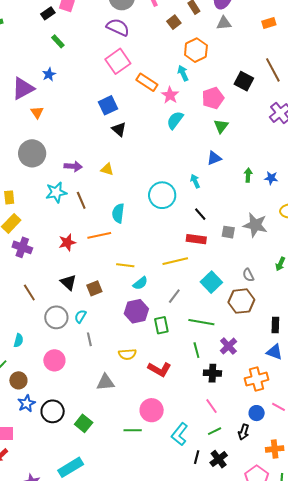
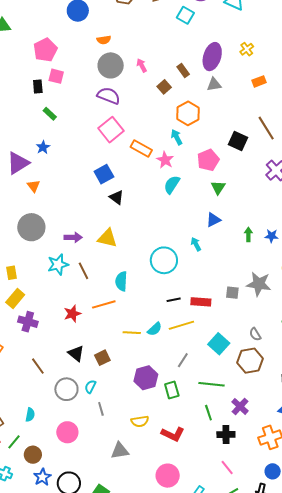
black rectangle: (48, 13) -> (38, 86), turned -56
yellow triangle: (107, 169) -> (107, 238), size x1.5
black line: (200, 214) -> (174, 300), moved, turned -56
cyan semicircle: (140, 283) -> (155, 329), moved

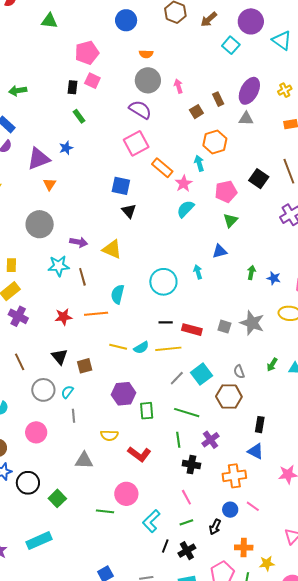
blue square: (104, 174) -> (121, 186), turned 30
gray line: (183, 360) -> (177, 378), moved

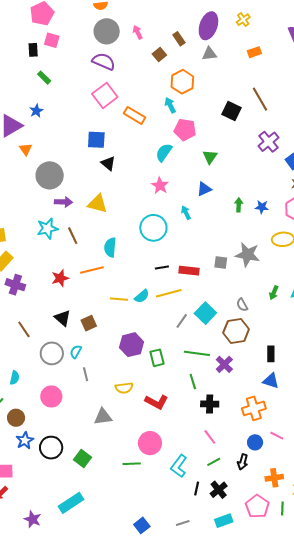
pink star: (184, 183) -> (160, 186), moved
pink pentagon: (226, 192) -> (185, 130), moved, turned 30
gray circle: (40, 224) -> (50, 175), moved
purple cross: (211, 440) -> (224, 364), moved

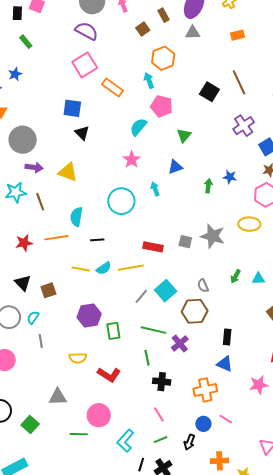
blue star: (262, 207) -> (230, 177), moved
black line: (162, 268) -> (97, 240), moved
gray triangle: (103, 417) -> (58, 397), moved

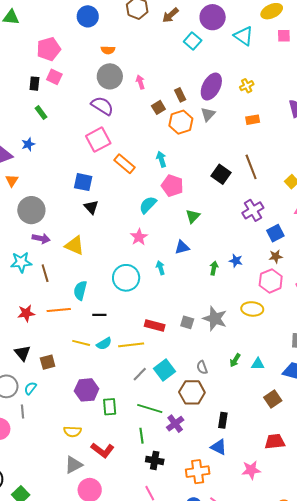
gray triangle: (193, 33) -> (208, 114), turned -49
orange hexagon: (163, 58) -> (181, 122), moved
gray line: (41, 341) -> (23, 411), moved
gray triangle: (58, 397) -> (74, 465), moved, turned -30

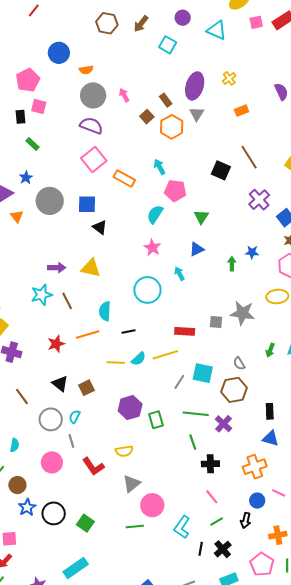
blue circle: (88, 16) -> (59, 53), moved
purple circle: (213, 17) -> (183, 18), size x0.6
gray circle: (31, 210) -> (50, 201), moved
cyan square: (164, 370) -> (203, 373), turned -30
red L-shape: (102, 450) -> (93, 466), moved, turned 30

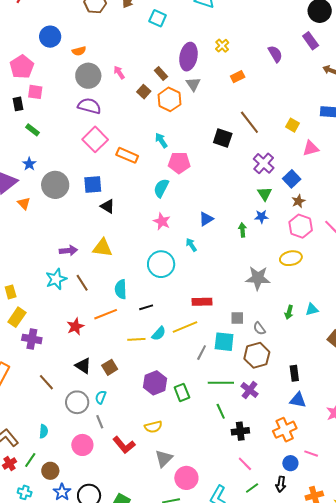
green triangle: (201, 217) -> (265, 194), moved
gray square: (216, 322) -> (237, 318), moved

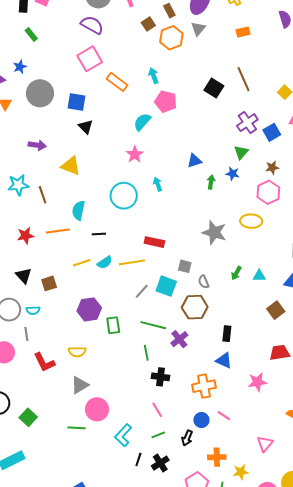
blue square: (292, 179) -> (272, 132), moved
blue triangle: (206, 219) -> (194, 161), moved
purple arrow: (68, 251) -> (37, 145), moved
yellow line: (136, 339) -> (82, 263), turned -30
cyan semicircle: (101, 397) -> (33, 310), turned -128

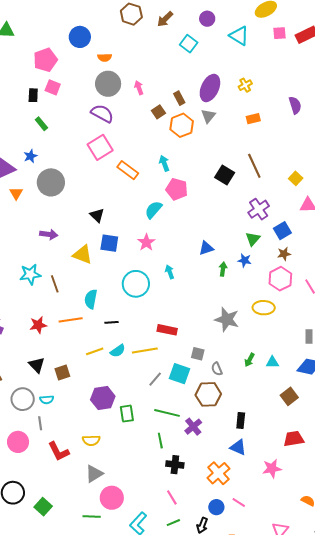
blue square: (76, 102) -> (109, 243), moved
blue square: (272, 132) -> (282, 231), moved
orange cross: (204, 386) -> (218, 473), turned -30

